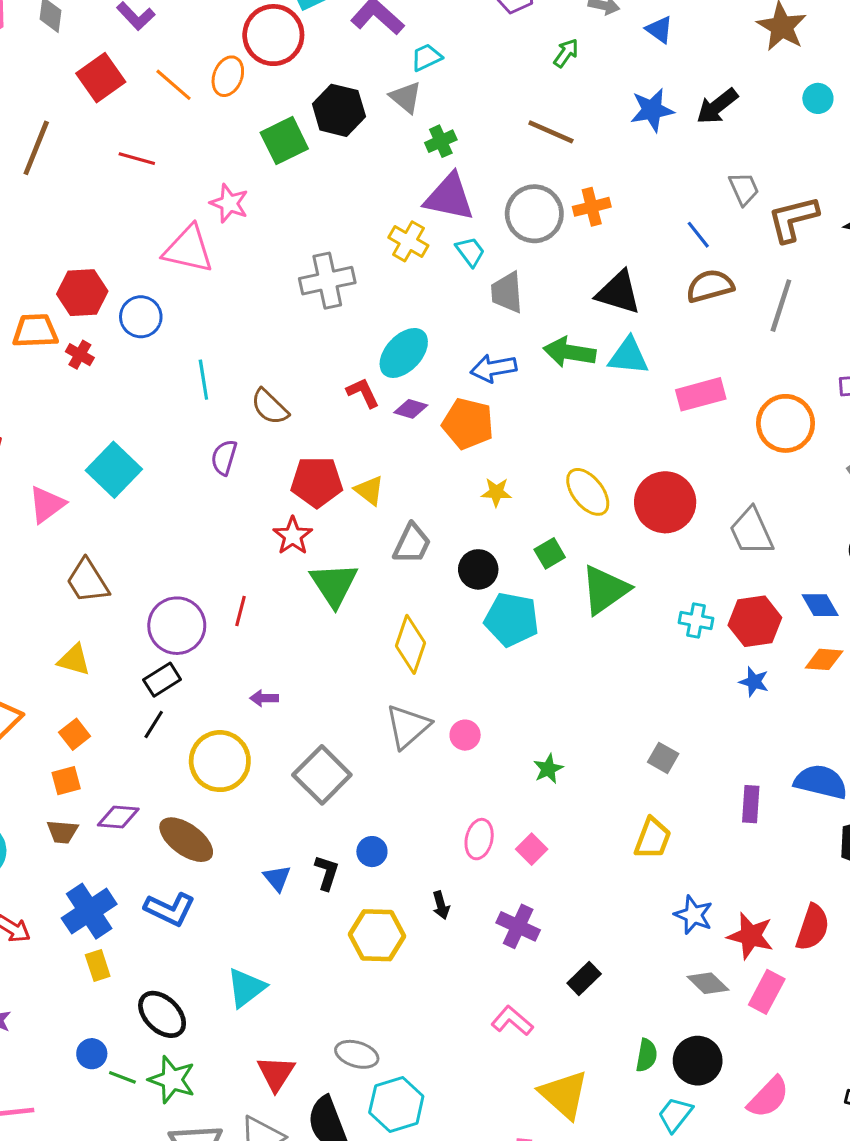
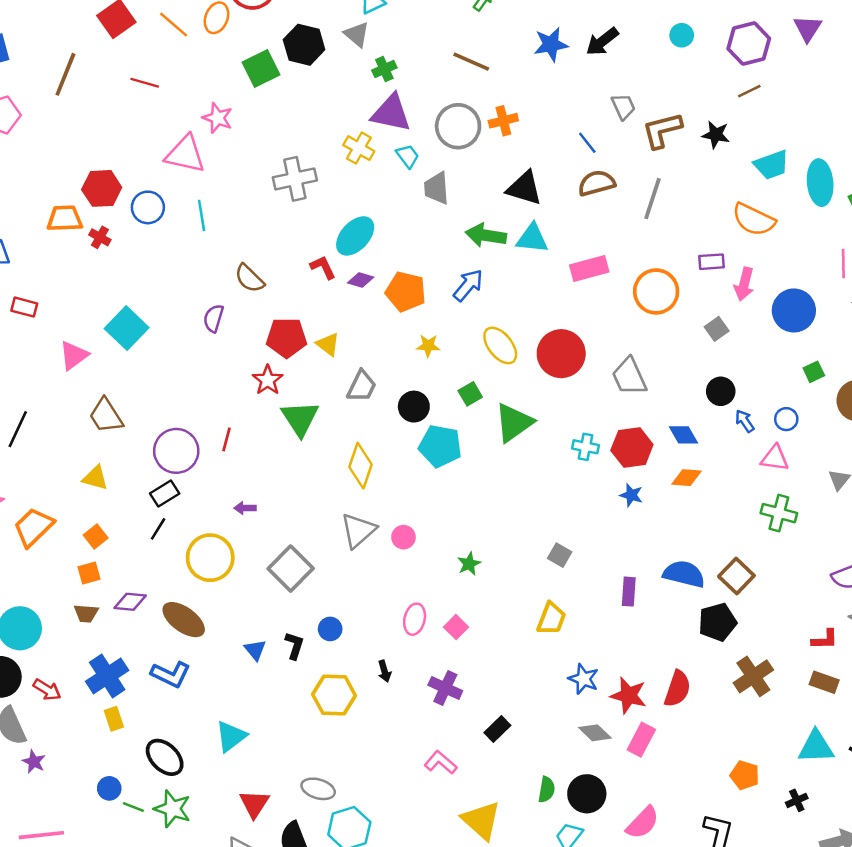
blue arrow: (493, 368) -> (468, 285), moved, turned 140
cyan line: (203, 380) -> (202, 215), moved

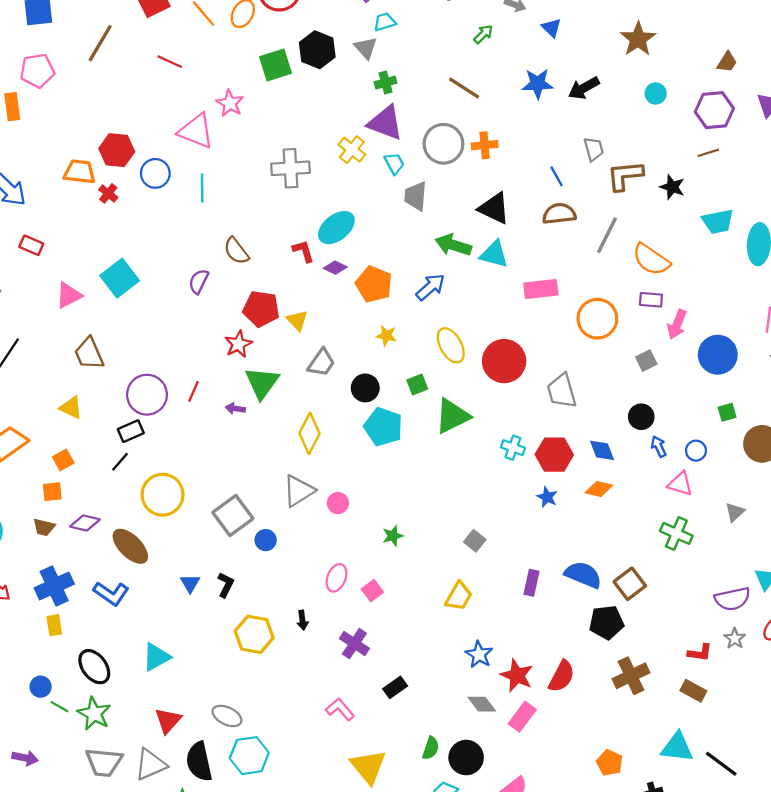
orange semicircle: (754, 220) -> (651, 259), moved
purple arrow: (245, 508) -> (235, 408), moved
blue circle: (330, 629) -> (266, 540), moved

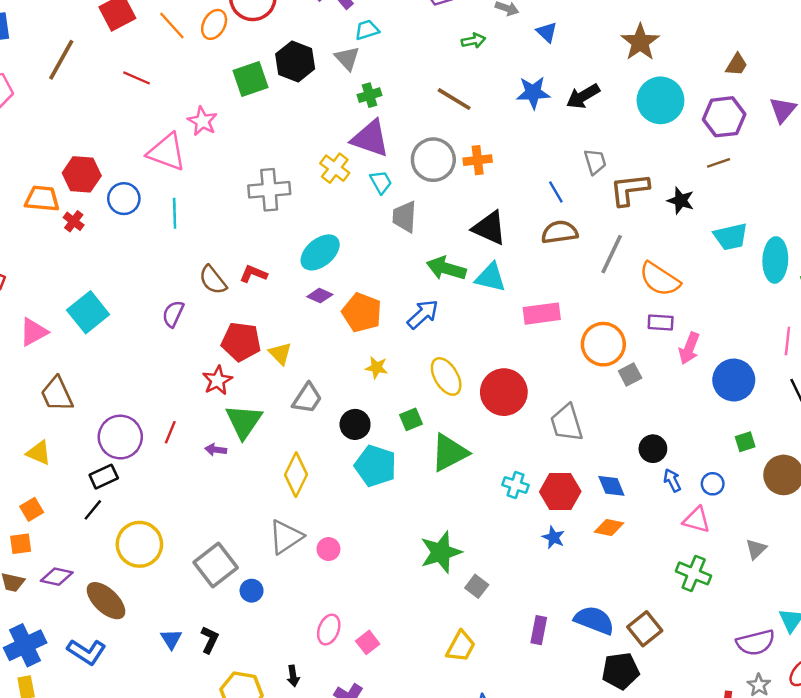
green arrow: (483, 34) -> (473, 41), turned 35
cyan circle: (656, 94) -> (660, 100), size x2.0
red L-shape: (303, 251) -> (253, 274), moved, turned -50
gray square: (646, 361) -> (630, 374), moved
green star: (393, 536) -> (441, 552), moved, size x1.8

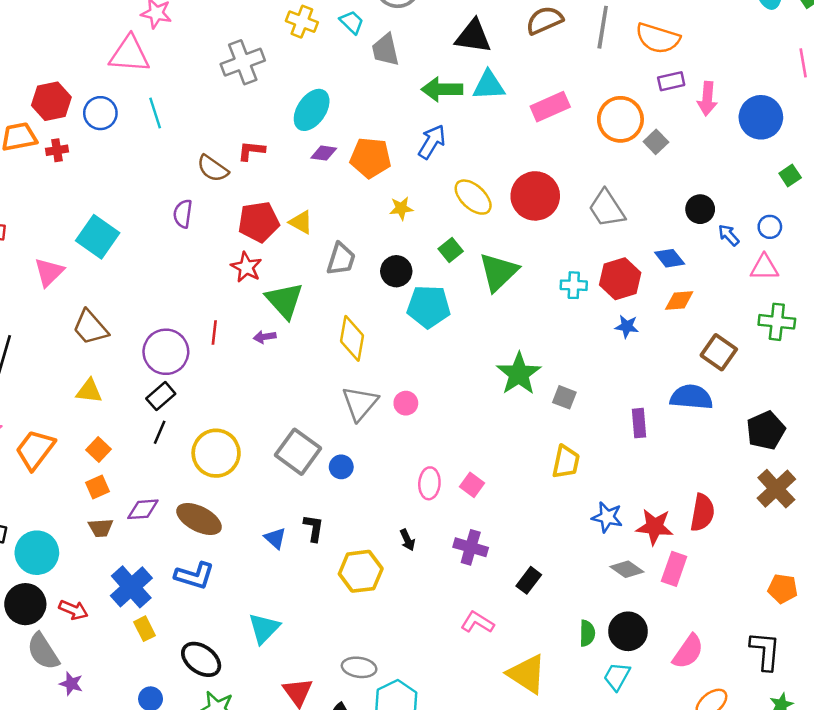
red cross: (74, 221) -> (57, 150), turned -30
brown square: (645, 629) -> (719, 352), moved
black pentagon: (620, 671) -> (766, 430), moved

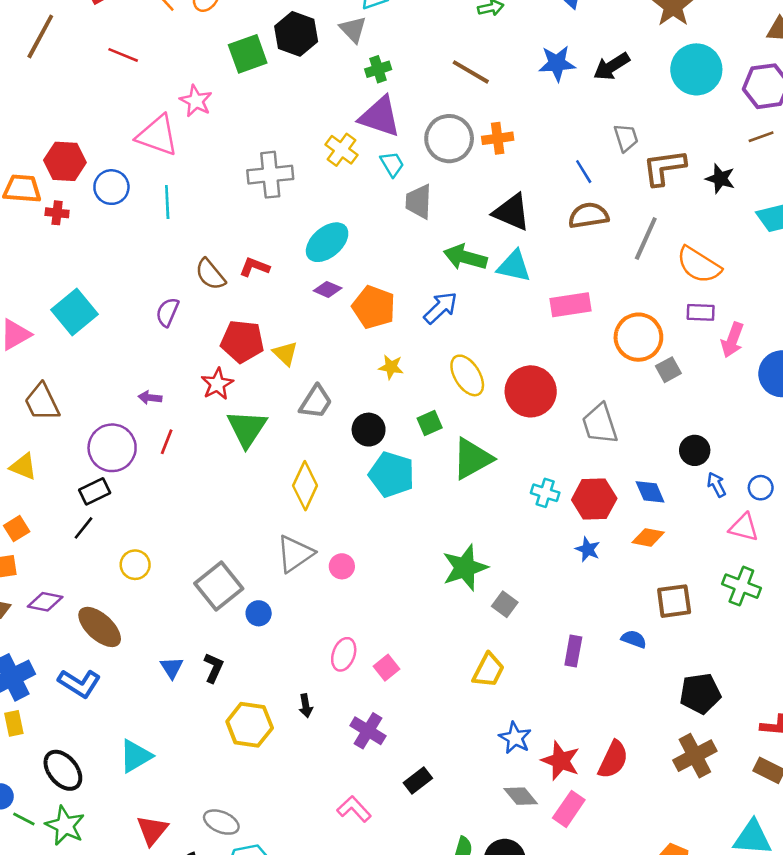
purple arrow: (265, 337) -> (150, 398), moved
brown square: (719, 352) -> (674, 601), turned 32
blue semicircle: (691, 397) -> (634, 639), size x0.6
yellow circle: (216, 453) -> (135, 565), size x0.6

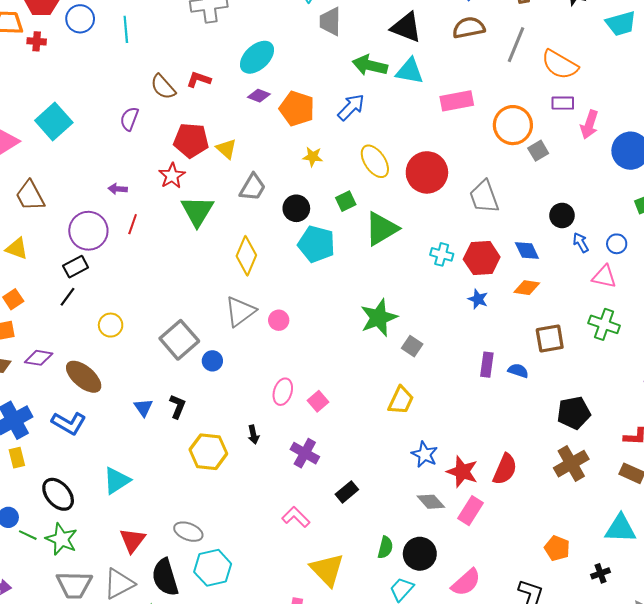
purple rectangle: (573, 651) -> (487, 365), moved

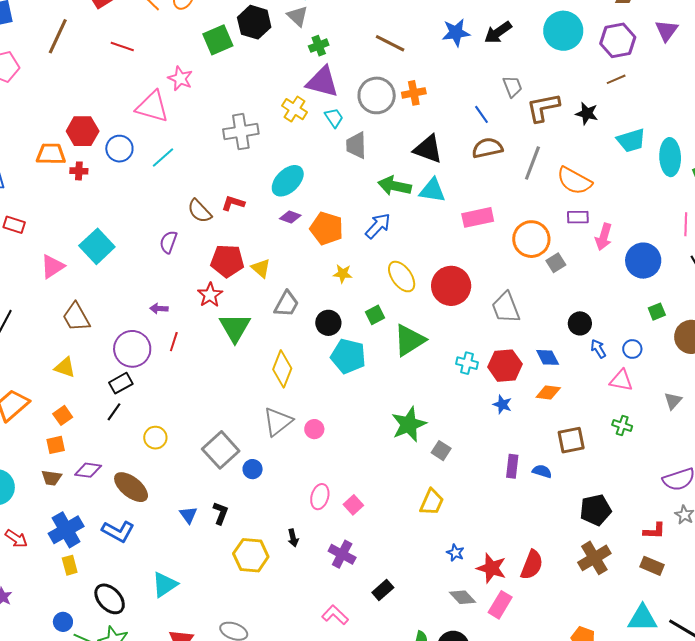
cyan line: (126, 29) -> (163, 157), turned 55
green cross: (604, 324) -> (622, 425), size x0.7
blue star: (425, 454) -> (455, 553), size x0.7

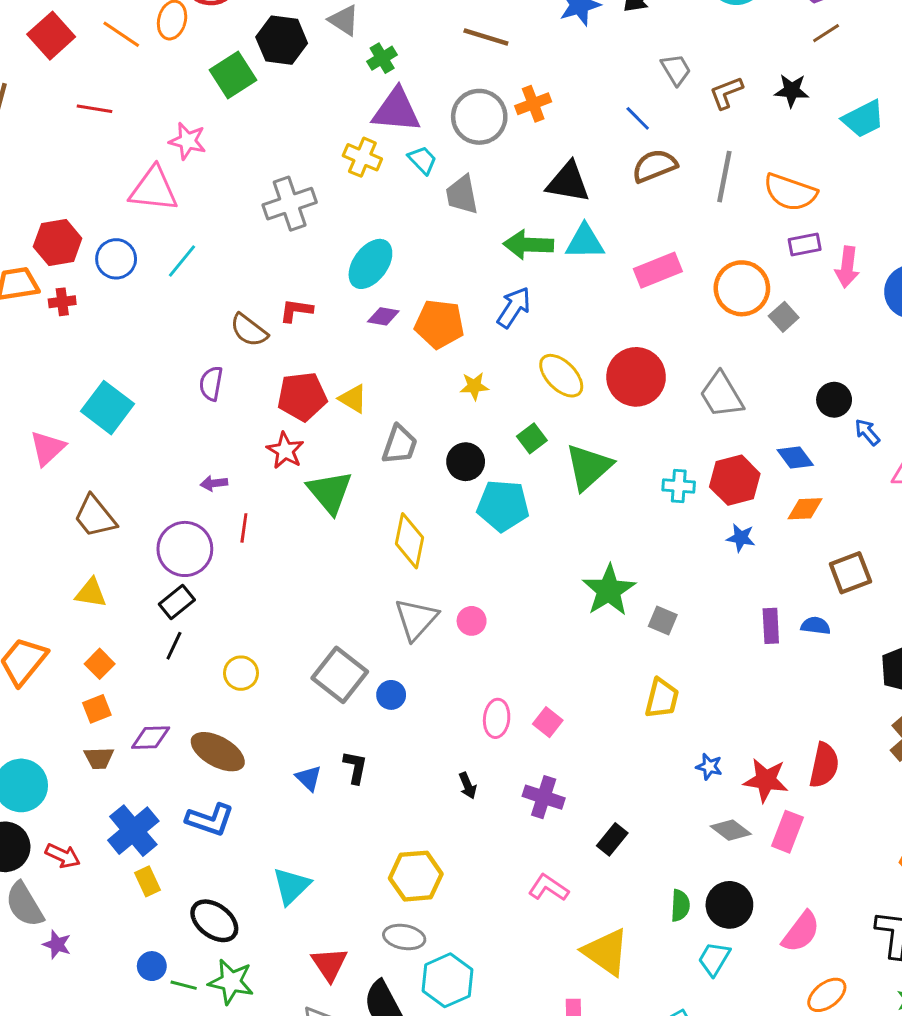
brown L-shape: (543, 108) -> (726, 93), size x0.7
yellow hexagon: (251, 555) -> (416, 876), moved

